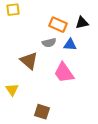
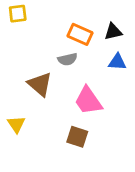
blue triangle: (70, 45) -> (117, 62), moved
brown square: (42, 112) -> (77, 137), moved

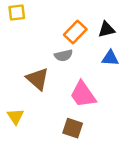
orange rectangle: (80, 34) -> (75, 32), turned -70

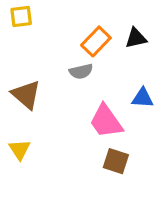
blue triangle: (110, 58) -> (143, 98), moved
brown triangle: (38, 79) -> (26, 95), moved
brown square: (73, 128) -> (116, 161), moved

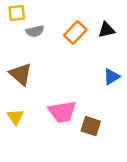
gray semicircle: (81, 71) -> (35, 31), moved
blue triangle: (143, 98) -> (112, 77), turned -36
pink trapezoid: (106, 121) -> (62, 112), moved, turned -64

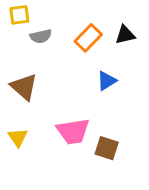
blue triangle: (112, 77) -> (107, 81), moved

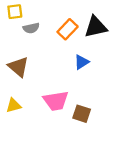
black triangle: (125, 35) -> (96, 27), size x1.5
yellow triangle: (18, 137) -> (14, 105), turned 49

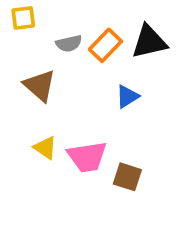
gray semicircle: (31, 28) -> (69, 44), moved
brown triangle: (18, 67) -> (40, 86), moved
yellow triangle: (14, 105) -> (45, 148), moved, turned 49

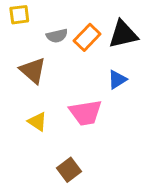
blue triangle: (127, 96) -> (117, 79), moved
pink trapezoid: (87, 157) -> (86, 113), moved
brown square: (127, 177) -> (69, 170), moved, turned 35

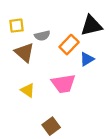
yellow square: (19, 15) -> (17, 26), moved
gray semicircle: (57, 36) -> (42, 36), moved
orange rectangle: (87, 37) -> (69, 45), moved

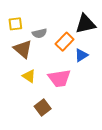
yellow triangle: (28, 90) -> (29, 76), moved
brown square: (51, 126) -> (43, 108), moved

